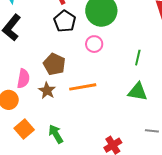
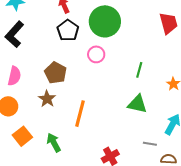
pink semicircle: (23, 79) -> (14, 76), moved
orange line: (83, 87) -> (80, 114), moved, turned -68

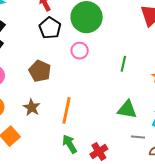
brown star: (47, 99) -> (32, 107), moved
green triangle: (137, 104) -> (127, 110), moved
green arrow: (54, 143) -> (70, 144), moved

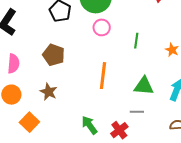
pink circle: (80, 51) -> (102, 27), moved
orange line: (66, 110) -> (103, 76), moved
gray line: (138, 137) -> (137, 112), moved

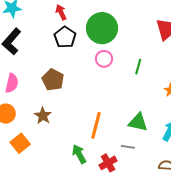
green line: (136, 41) -> (138, 67), moved
orange line: (103, 76) -> (96, 125), moved

